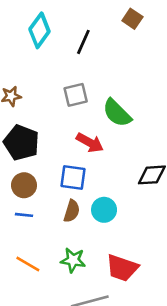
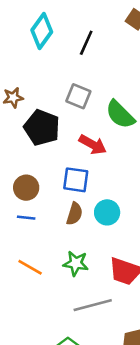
gray square: (76, 95) -> (78, 96), turned 35
black pentagon: (21, 143) -> (42, 128), moved

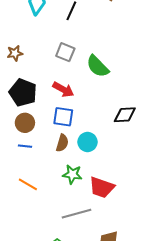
black pentagon: (42, 128) -> (23, 93), moved
red arrow: (93, 145) -> (63, 90), moved
green star: (76, 263) -> (72, 174), moved

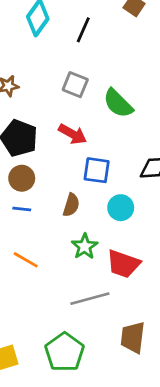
blue square: (63, 117) -> (97, 170), moved
cyan circle: (87, 142) -> (121, 208), moved
green star: (72, 174) -> (85, 246), turned 30

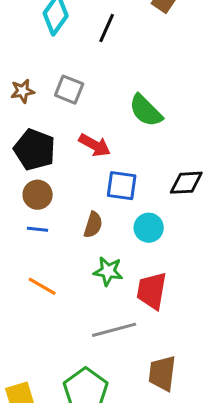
gray square: (75, 85) -> (69, 90), moved
green star: (85, 246) -> (108, 271), turned -30
red trapezoid: (123, 264) -> (152, 291), turned 81

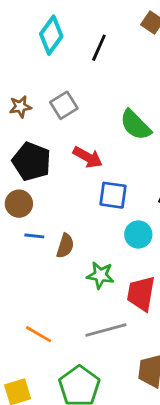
gray square: (69, 90) -> (64, 105), turned 36
brown circle: (38, 195) -> (19, 204), moved
brown semicircle: (93, 225) -> (65, 246), moved
orange line: (42, 286) -> (39, 334), moved

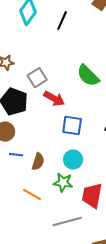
gray square: (64, 105) -> (37, 78), moved
cyan circle: (138, 235) -> (73, 160), moved
orange line: (39, 334) -> (32, 195), moved

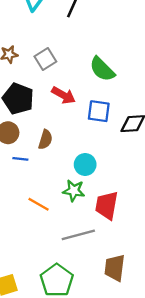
gray square: (37, 78) -> (45, 59), moved
blue square: (72, 126) -> (99, 111), moved
brown semicircle: (38, 162) -> (45, 140), moved

